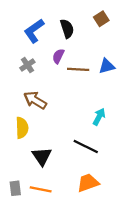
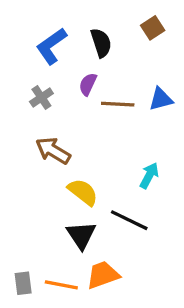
yellow semicircle: (22, 128) -> (83, 192), moved, turned -50
black triangle: (42, 156) -> (81, 235), moved
orange trapezoid: (88, 183) -> (103, 275), moved

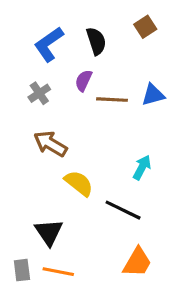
black triangle: (81, 235) -> (49, 232), moved
orange trapezoid: (103, 275) -> (137, 262), moved, turned 140

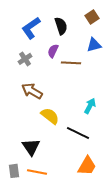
blue triangle: (153, 95) -> (94, 45), moved

